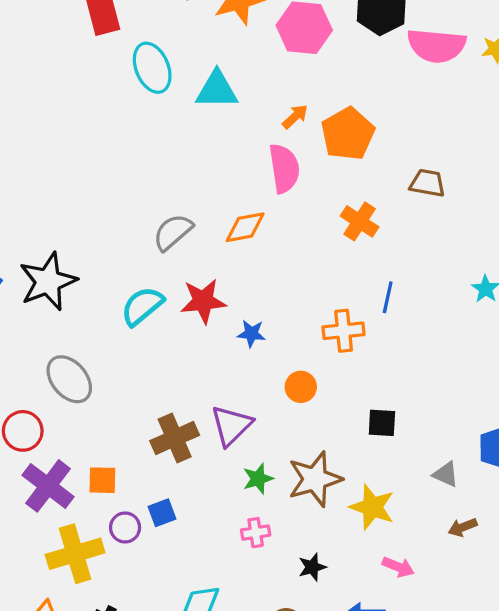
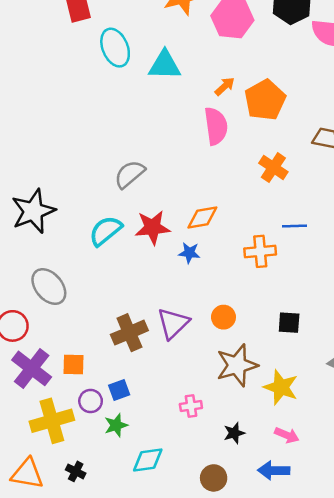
orange diamond: (245, 227) -> (202, 218), moved
blue line: (388, 297) -> (294, 226), turned 75
orange circle: (301, 387) -> (223, 317), moved
green star: (258, 479) -> (116, 425), moved
pink arrow: (398, 567) -> (287, 435), moved

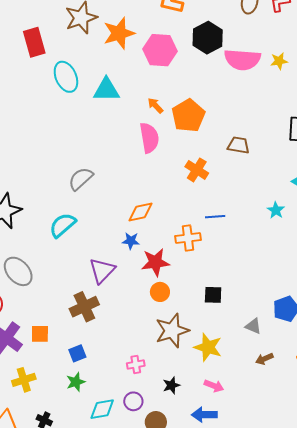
orange arrow: (225, 86) -> (155, 105), turned -90
red star: (152, 227) -> (155, 262), moved
purple triangle: (173, 323) -> (102, 271), moved
purple circle: (91, 401) -> (133, 401), moved
yellow cross: (52, 421) -> (24, 380), size x0.7

